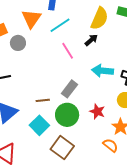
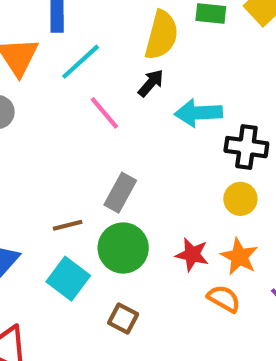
cyan arrow: (103, 71) -> (198, 113), moved
red star: (97, 111) -> (192, 255), moved
brown square: (62, 148) -> (123, 318), size x0.6

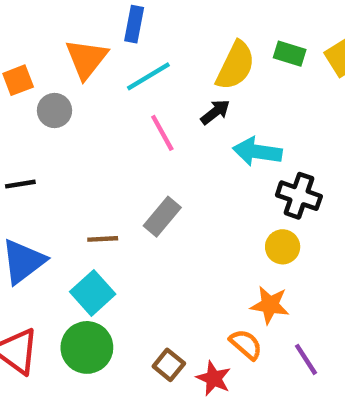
green circle: (123, 248) -> (87, 347), moved
red star: (192, 255) -> (214, 378), moved
orange star: (239, 257) -> (270, 305), turned -30
brown square: (123, 318) -> (169, 365), moved

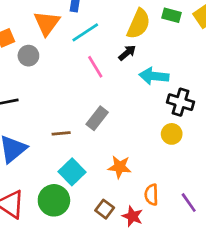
cyan square: (93, 293) -> (72, 172), moved
orange star: (270, 305) -> (120, 167), moved
orange semicircle: (246, 344) -> (151, 195), turned -130

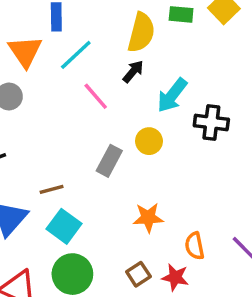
cyan arrow: (154, 76) -> (172, 95), turned -48
brown line: (61, 133) -> (52, 189), moved
yellow circle: (172, 134) -> (149, 141), moved
cyan square: (72, 172) -> (64, 226), moved
brown square: (105, 209) -> (138, 274), turned 30

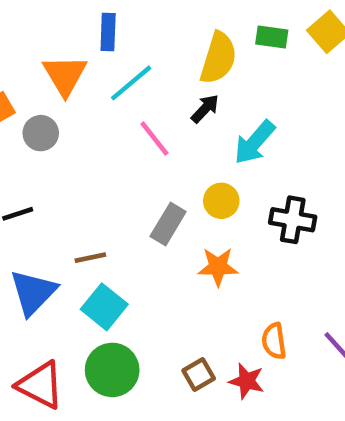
black cross: (211, 122) -> (293, 220), moved
orange star: (148, 218) -> (218, 267), moved

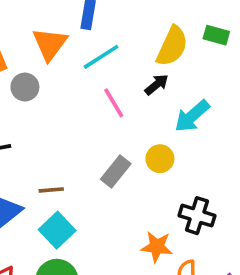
black cross: (293, 220) -> (197, 216), moved
orange star: (218, 267) -> (157, 247), moved

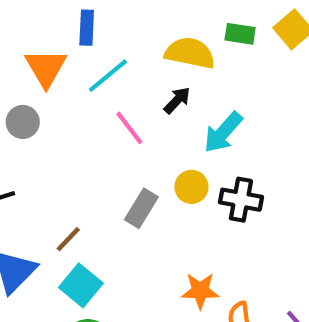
yellow semicircle: (172, 46) -> (190, 53), turned -96
brown line: (51, 190) -> (68, 239), turned -35
black cross: (197, 216) -> (241, 200), moved

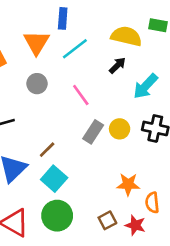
gray circle: (23, 122) -> (37, 84), moved
pink line: (129, 128) -> (81, 95), moved
yellow circle: (191, 187) -> (120, 129), moved

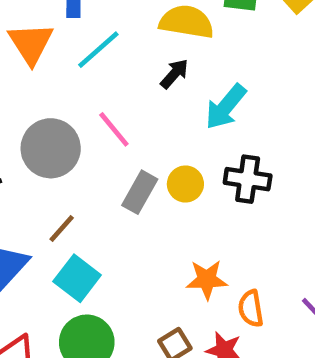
gray circle: (37, 84) -> (51, 148), moved, size x1.6

